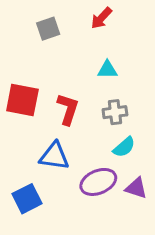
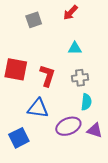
cyan semicircle: (124, 147) -> (86, 102), turned -42

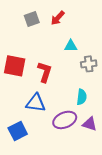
red arrow: (71, 13) -> (58, 18), moved
gray cross: (80, 78) -> (89, 64), moved

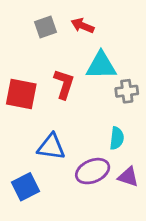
red arrow: (58, 18) -> (83, 26), turned 70
cyan triangle: (71, 46) -> (101, 66), size x1.6
red L-shape: (45, 72) -> (64, 84), moved

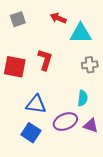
gray square: (45, 27) -> (18, 19), moved
cyan triangle: (101, 66) -> (81, 33), moved
blue square: (26, 187) -> (31, 133), moved, turned -30

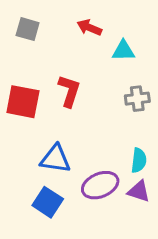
gray square: (18, 19) -> (28, 29), turned 35
cyan triangle: (81, 33) -> (123, 51), size x0.7
cyan semicircle: (83, 98) -> (139, 160), moved

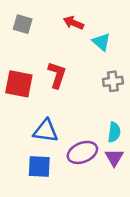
cyan triangle: (123, 51) -> (101, 42), turned 42
purple triangle: (139, 191) -> (114, 158), turned 42
blue square: (48, 202) -> (39, 166), turned -30

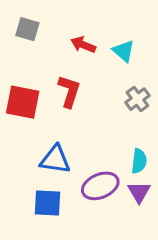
red arrow: (74, 23) -> (83, 45), moved
gray cross: (113, 81) -> (137, 99), turned -30

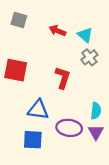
red L-shape: (69, 91) -> (63, 78), moved
gray cross: (137, 99) -> (89, 57), moved
purple ellipse: (100, 186) -> (69, 128), turned 30

